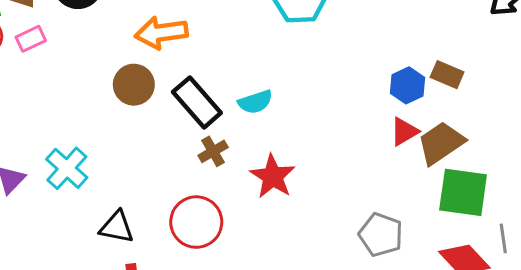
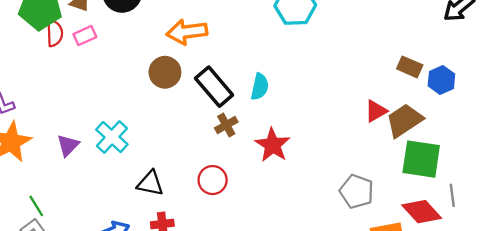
blue hexagon: (407, 85) -> (441, 80), moved
cyan semicircle: (255, 102) -> (260, 87), turned -60
red circle: (196, 222) -> (213, 180), size x0.7

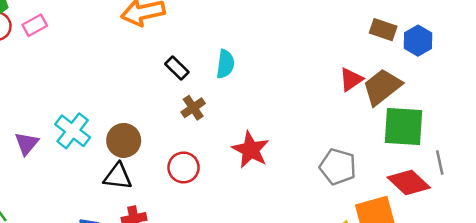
brown circle: (165, 72) -> (124, 140), moved
black rectangle: (214, 87) -> (177, 68), size x0.6
red star: (273, 145) -> (251, 150), moved

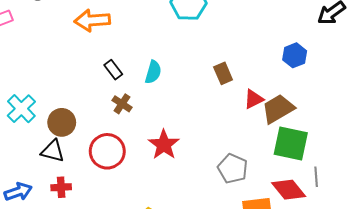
brown rectangle: (383, 30) -> (223, 73), moved, turned 40
blue hexagon: (418, 41) -> (295, 55), moved
brown cross: (193, 108) -> (122, 104), turned -30
red circle: (184, 168) -> (107, 151), size x1.4

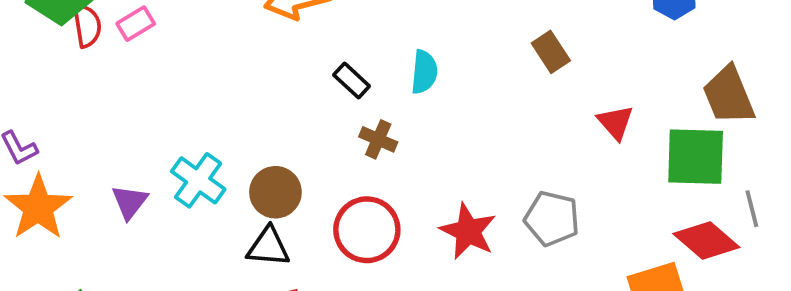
red triangle: (254, 99) -> (615, 122), moved, turned -35
brown trapezoid: (278, 109) -> (729, 95), moved, turned -72
red star: (164, 145) -> (468, 231), moved
gray pentagon: (233, 168) -> (552, 219), moved

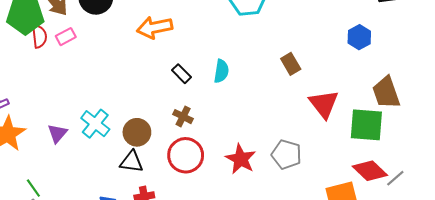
red triangle: (615, 122) -> (324, 104), size x1.5
brown cross: (378, 139) -> (183, 117), moved
gray line: (752, 209) -> (395, 178), moved, turned 60

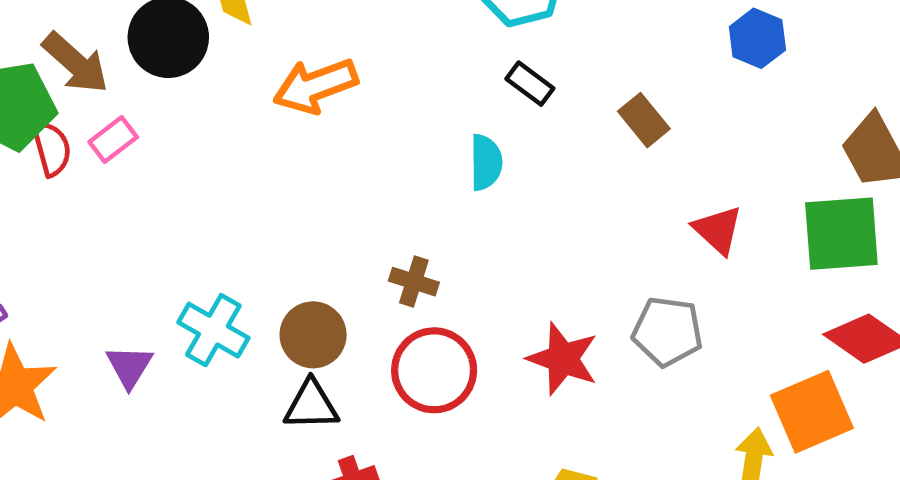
blue hexagon: (359, 37) -> (757, 38), moved
black rectangle: (182, 74) -> (530, 84), moved
red triangle: (324, 104) -> (718, 230), moved, size x0.7

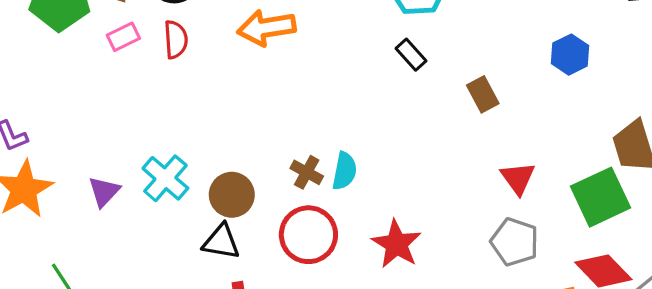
red semicircle: (52, 148) -> (176, 39), moved
cyan semicircle: (486, 162) -> (344, 171), moved
green square: (841, 234) -> (600, 197), turned -32
gray pentagon: (667, 331) -> (515, 242), moved

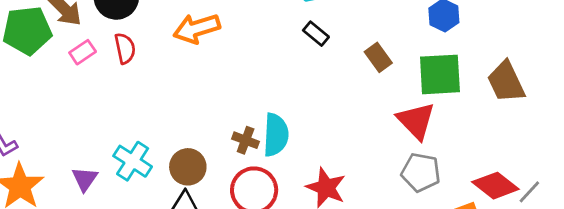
cyan semicircle: (344, 171) -> (276, 135), size x1.4
red triangle: (518, 178) -> (416, 121), size x1.4
green square: (600, 197) -> (440, 74), moved, turned 30

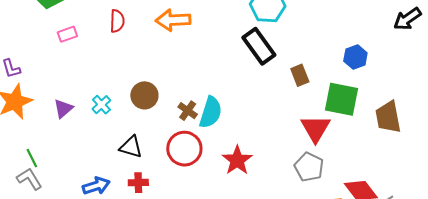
black rectangle: (316, 34) -> (259, 46), size x1.8
pink rectangle: (83, 52) -> (67, 34), moved
cyan cross: (133, 161) -> (101, 105), size x0.7
brown circle: (188, 167) -> (144, 95), moved

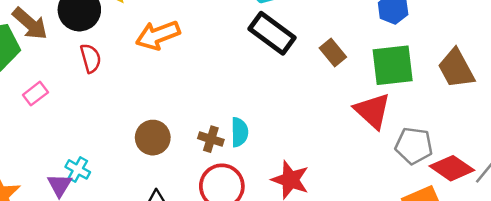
cyan cross: (101, 105) -> (78, 169), moved
cyan semicircle: (211, 112) -> (239, 132), size x0.7
gray pentagon: (309, 167) -> (414, 146), moved

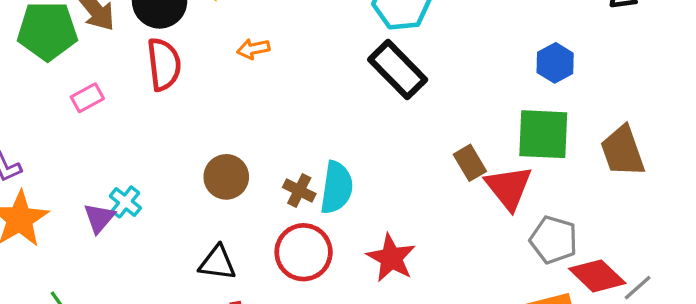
orange arrow: (158, 35) -> (253, 49), size x0.6
brown rectangle: (333, 52) -> (470, 163), moved
red semicircle: (91, 58) -> (164, 64), size x1.4
cyan semicircle: (239, 132) -> (337, 188), size x1.4

